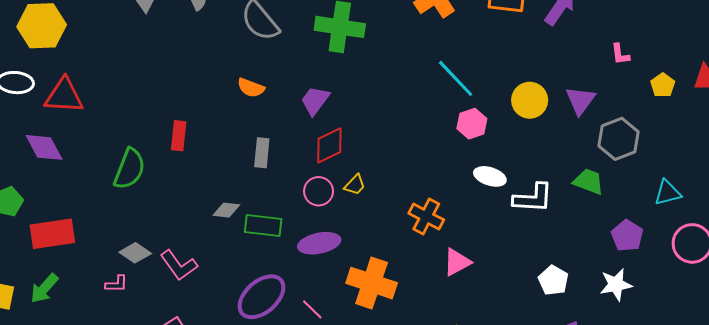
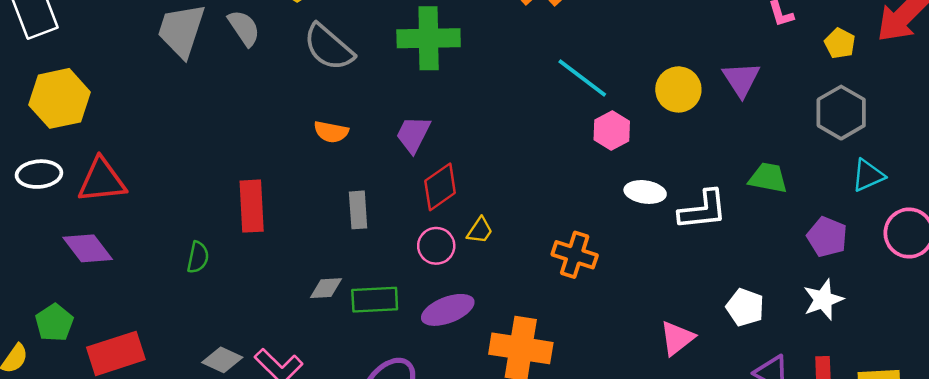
red rectangle: (179, 136) -> (252, 206), size x1.4
gray hexagon: (618, 139) -> (841, 113), moved
green semicircle: (130, 169) -> (198, 257), size x0.6
pink triangle: (457, 262) -> (677, 338), moved

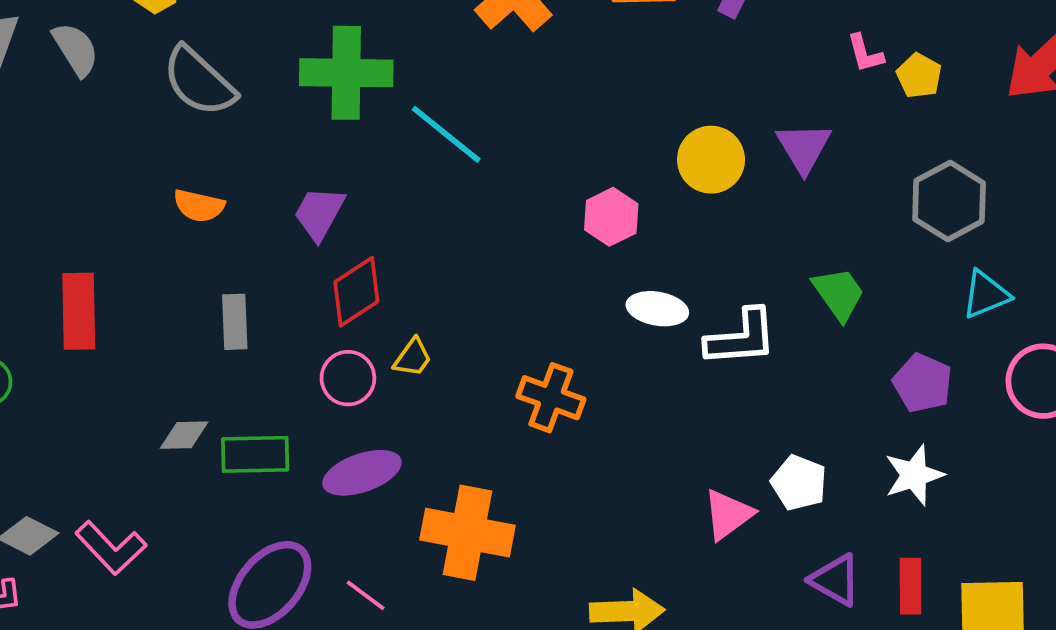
yellow pentagon: (840, 43) -> (919, 76), moved
cyan line: (582, 78) -> (446, 134), moved
green trapezoid: (768, 178) -> (839, 294), turned 42
pink triangle: (677, 338) -> (728, 514), moved

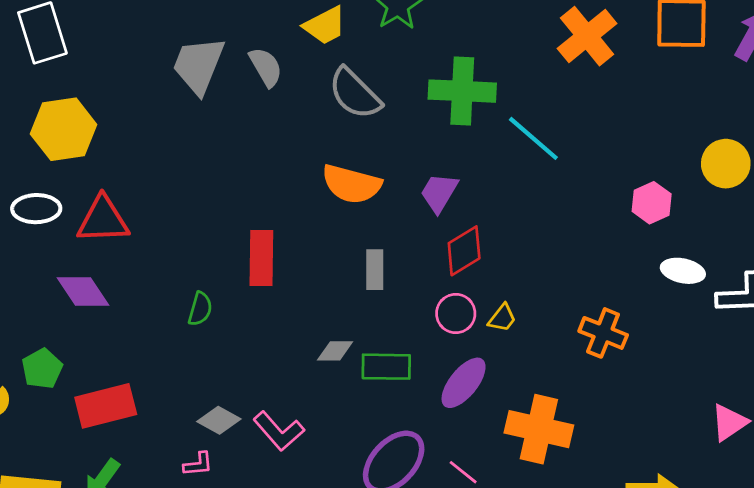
orange semicircle: (199, 206) -> (352, 184), size x1.6
yellow trapezoid: (413, 358) -> (502, 318), moved
purple ellipse: (362, 473) -> (464, 383), turned -34

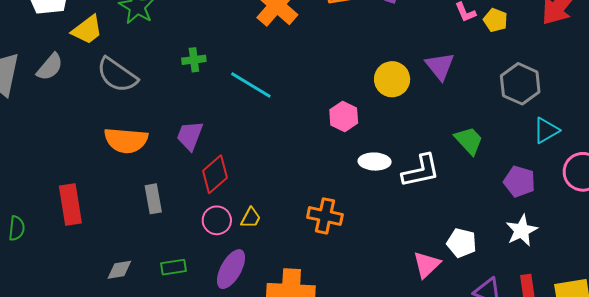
gray semicircle: (266, 67) -> (50, 67), turned 80
green cross: (462, 91) -> (194, 60), size x0.5
green semicircle: (200, 309) -> (17, 228), moved
gray diamond: (335, 351) -> (119, 270), moved
green rectangle: (386, 367) -> (173, 267), size x0.7

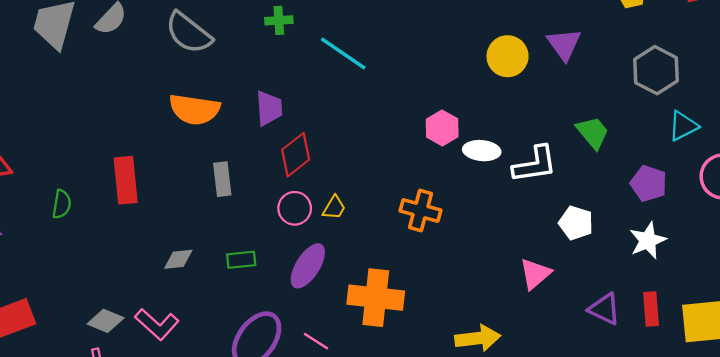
pink hexagon: (344, 116) -> (442, 128), moved
purple trapezoid: (190, 136) -> (269, 108), turned 152
white pentagon: (462, 243) -> (576, 223), moved

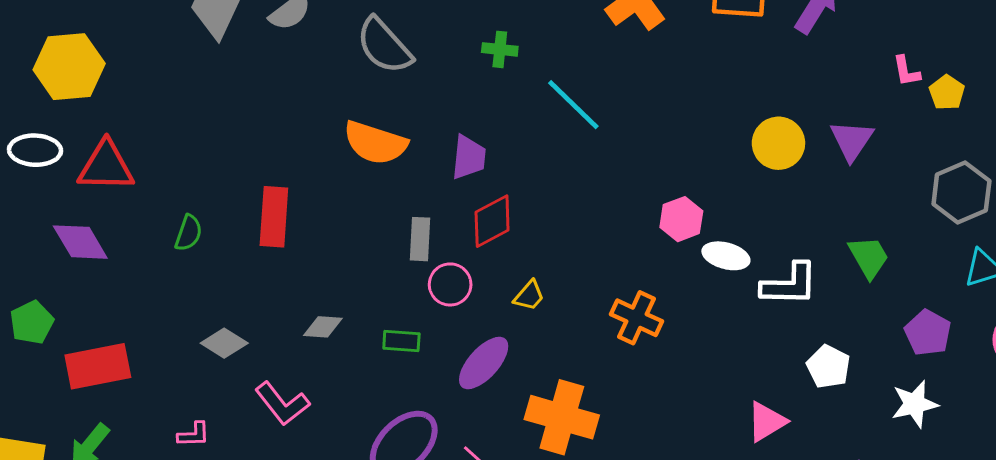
gray rectangle: (222, 179) -> (420, 239), moved
pink circle: (295, 208) -> (450, 284), moved
gray diamond: (106, 321) -> (224, 343), moved

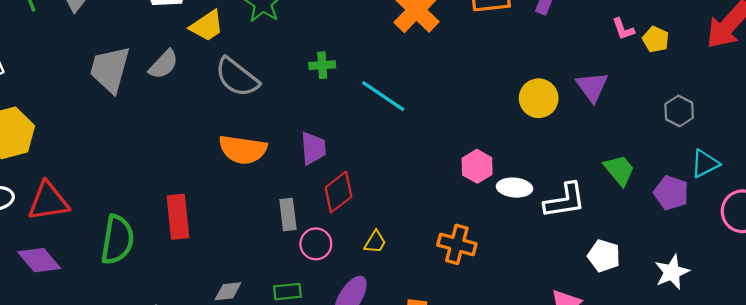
gray hexagon: (961, 192) -> (679, 111), size x0.7
green semicircle: (189, 233) -> (117, 240), size x1.8
purple pentagon: (928, 333) -> (671, 193), moved

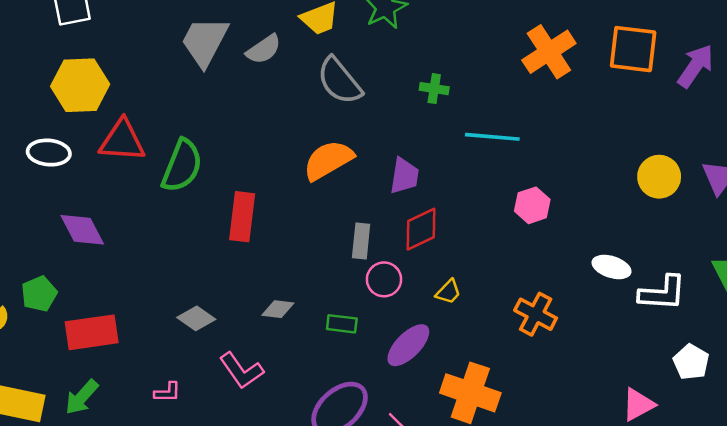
cyan line: (383, 96) -> (492, 137), turned -42
orange semicircle: (243, 150) -> (328, 160), turned 129
pink hexagon: (477, 166) -> (532, 205), moved
red triangle: (48, 201) -> (122, 141), moved
green semicircle: (117, 240) -> (182, 166), moved

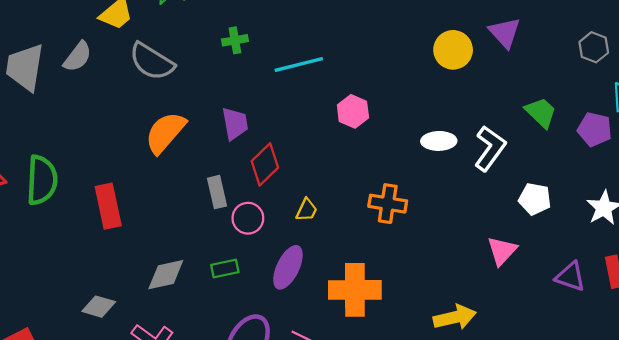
white L-shape: (662, 293) -> (490, 148), turned -39
gray diamond: (278, 309) -> (166, 275), size x1.4

